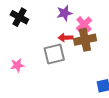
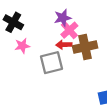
pink cross: (84, 24) -> (69, 30), moved
pink star: (17, 65) -> (22, 46), moved

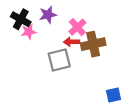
purple star: (63, 18) -> (48, 15), moved
pink star: (22, 46) -> (29, 32), moved

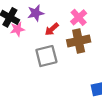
pink cross: (77, 27) -> (79, 17), moved
red arrow: (72, 42) -> (52, 29), moved, turned -40

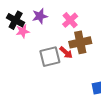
pink cross: (79, 17) -> (70, 20), moved
red arrow: (52, 29) -> (66, 53), moved, turned -96

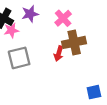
red arrow: (66, 53) -> (59, 54), turned 64
gray square: (50, 57) -> (19, 58), moved

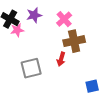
red arrow: (59, 54) -> (61, 59), moved
gray square: (19, 58) -> (31, 68), moved

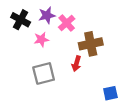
pink cross: (64, 19) -> (67, 23), moved
pink star: (17, 30) -> (41, 39), moved

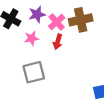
brown cross: (91, 44) -> (81, 20), moved
red arrow: (76, 64) -> (58, 42), moved

